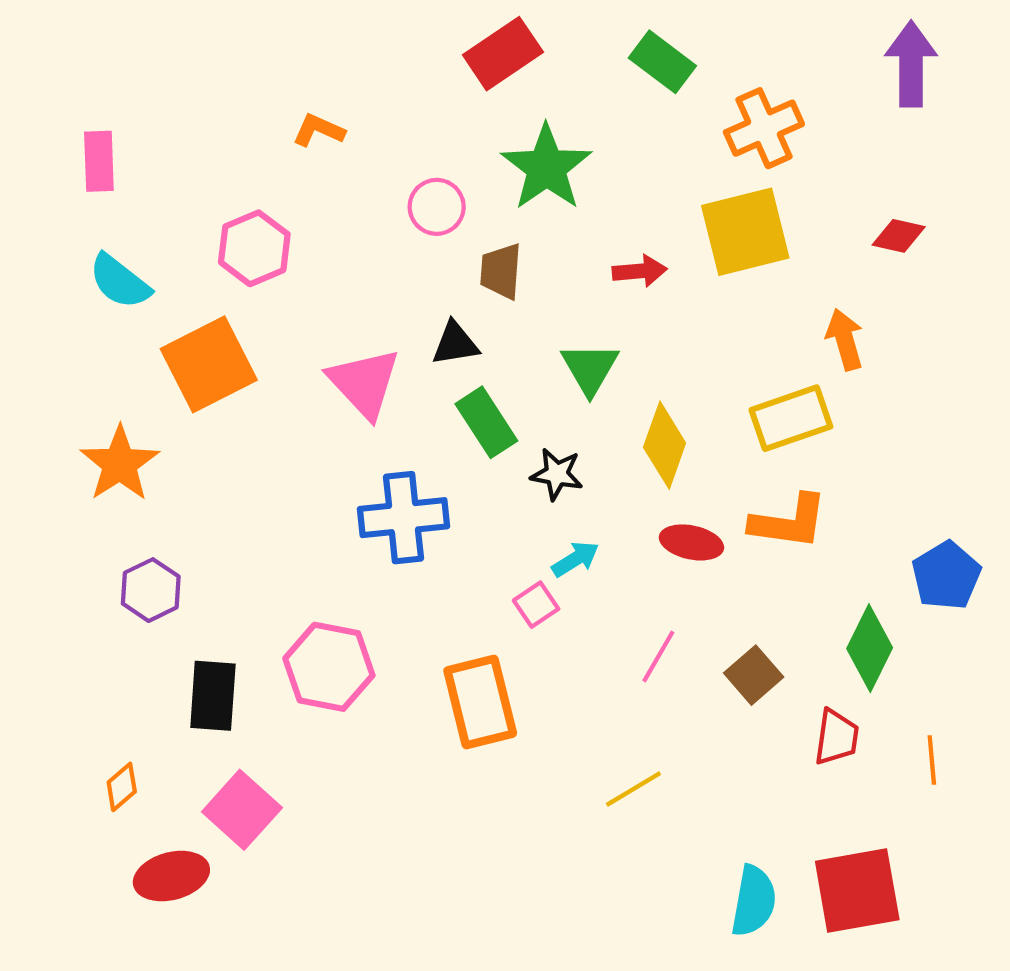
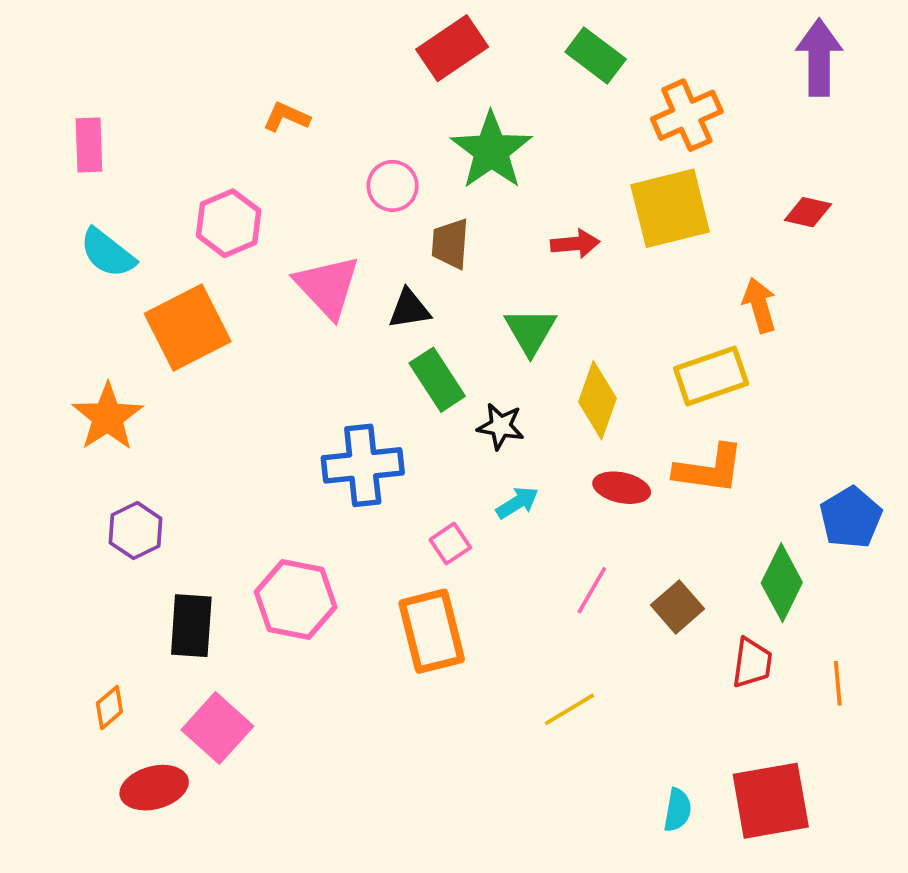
pink triangle: (364, 383) -> (327, 287), moved
pink square: (536, 605) -> (450, 544), moved
cyan semicircle: (754, 901) -> (678, 810), size x0.7

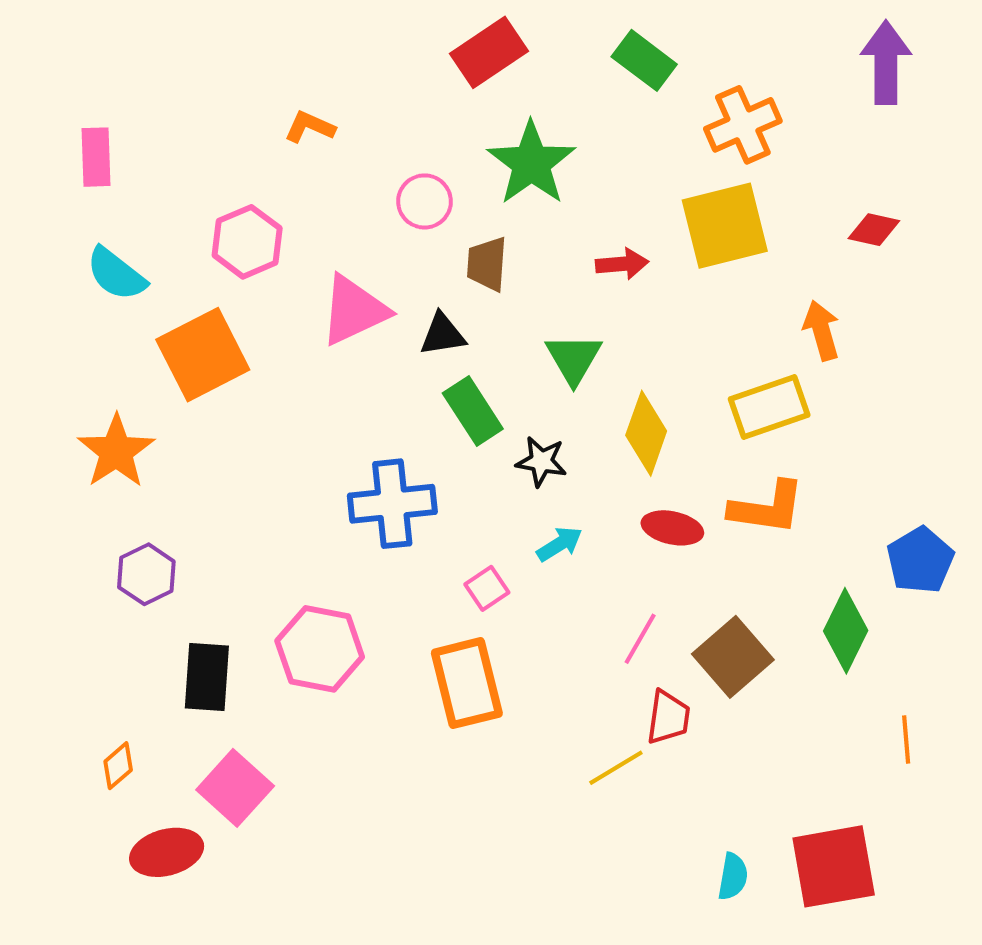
pink triangle: (327, 287) -> (354, 310), turned 48
brown square: (678, 607) -> (733, 657), size x1.4
red trapezoid: (752, 663) -> (668, 717), moved

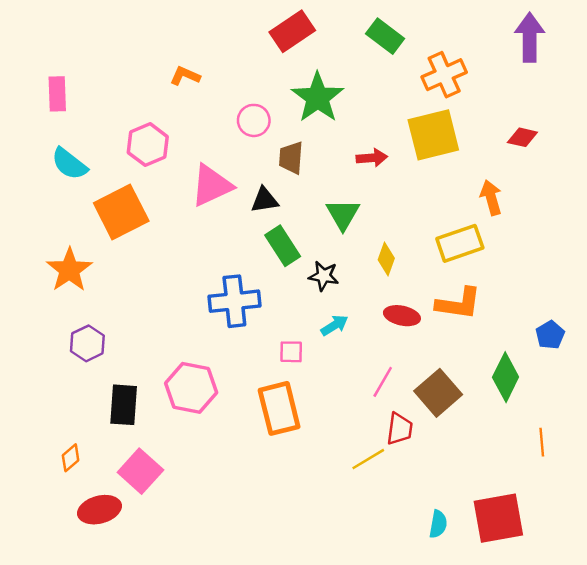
yellow diamond: (646, 433) -> (386, 259), size x0.7
blue pentagon: (920, 560) -> (550, 335), size x0.7
pink square: (487, 588) -> (291, 352), turned 35

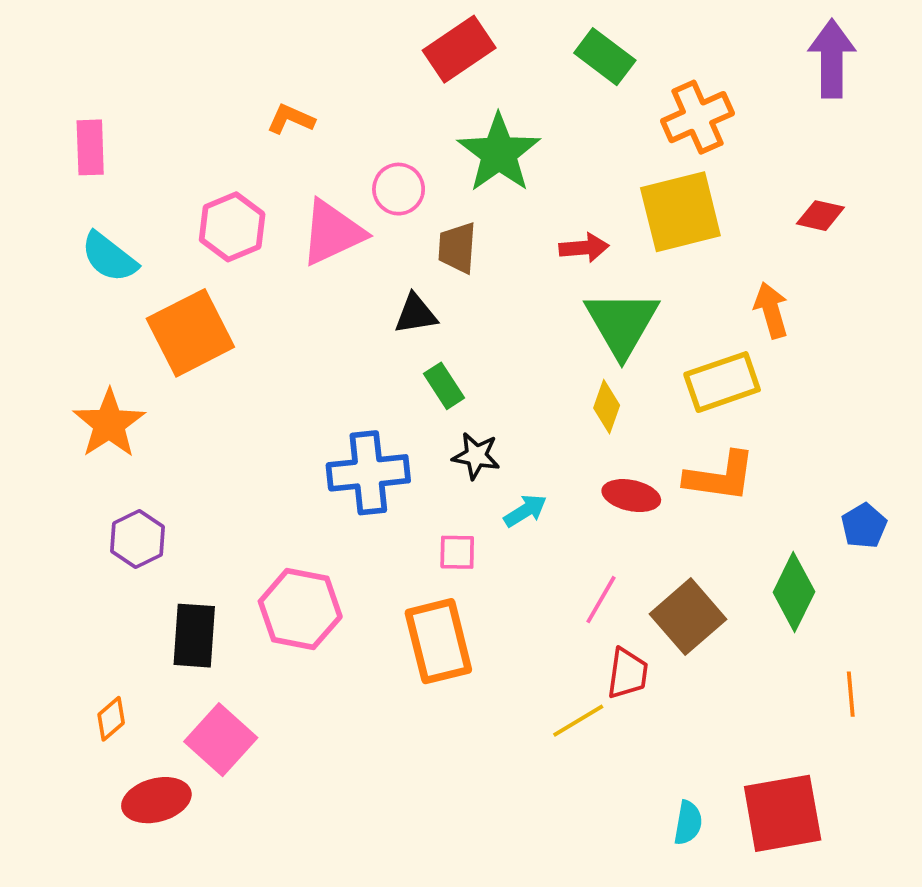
pink triangle: (212, 185) -> (332, 233), moved
green triangle: (343, 214) -> (622, 323), moved, size x1.4
green rectangle: (283, 246) -> (444, 386), size x0.7
black star: (324, 276) -> (476, 456), moved

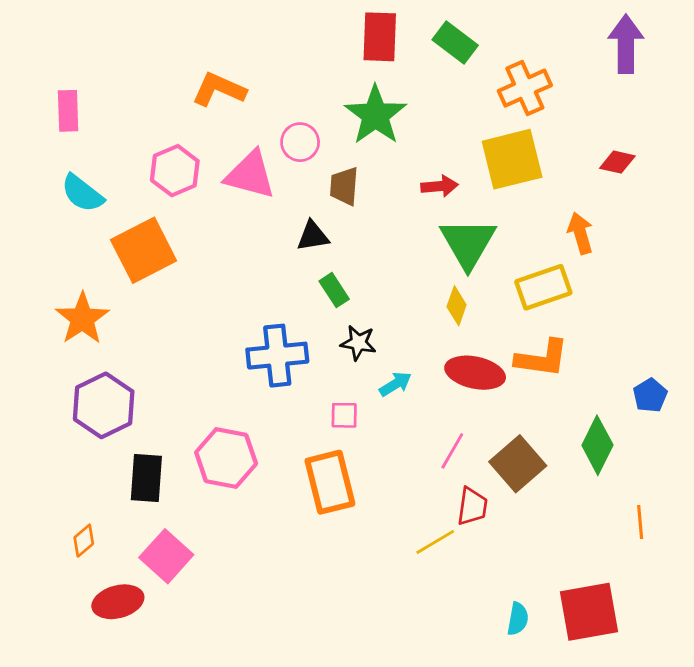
red rectangle: (459, 49) -> (380, 37), moved, turned -54
orange L-shape: (291, 119) -> (219, 89), size x1.5
pink triangle: (332, 233) -> (250, 175), turned 40
red ellipse: (631, 496) -> (475, 373), size x1.4
purple hexagon: (138, 539) -> (104, 405), size x1.5

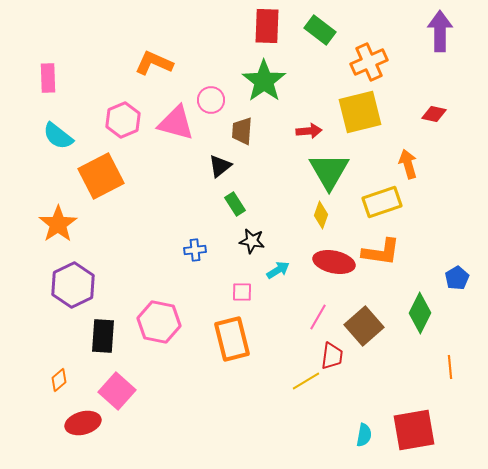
black triangle: (313, 236) -> (220, 166), turned -30
blue cross: (277, 356) -> (195, 250), size x0.5

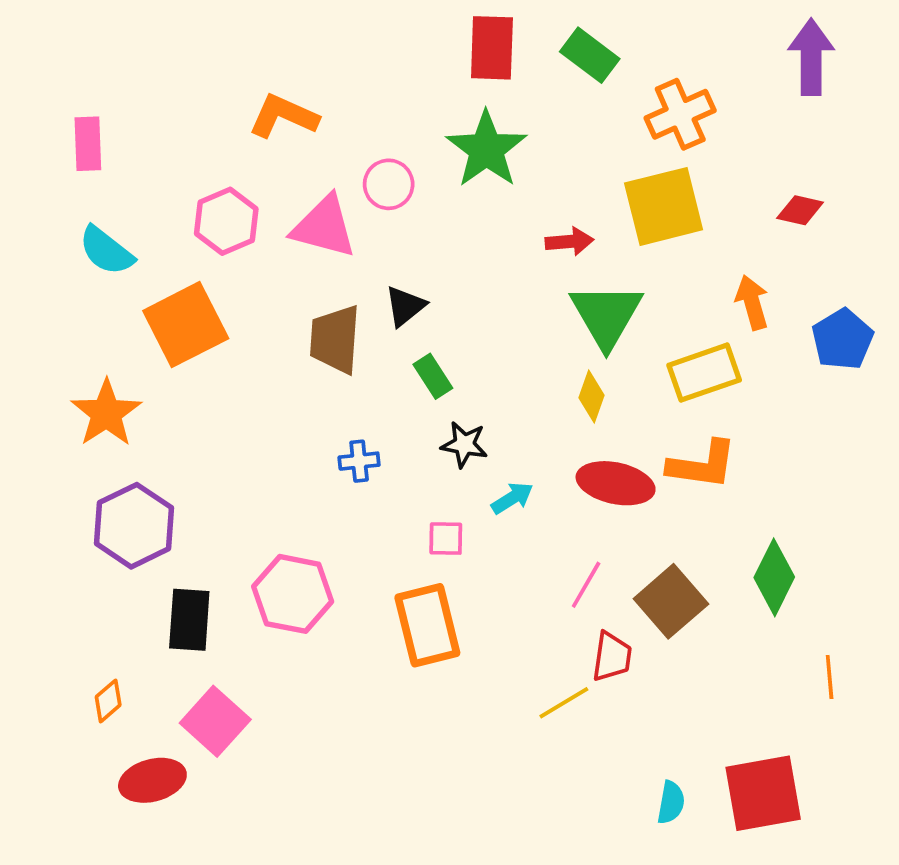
brown trapezoid: (242, 131) -> (335, 339), moved, size x1.4
blue pentagon: (457, 278) -> (843, 339), moved, size x1.4

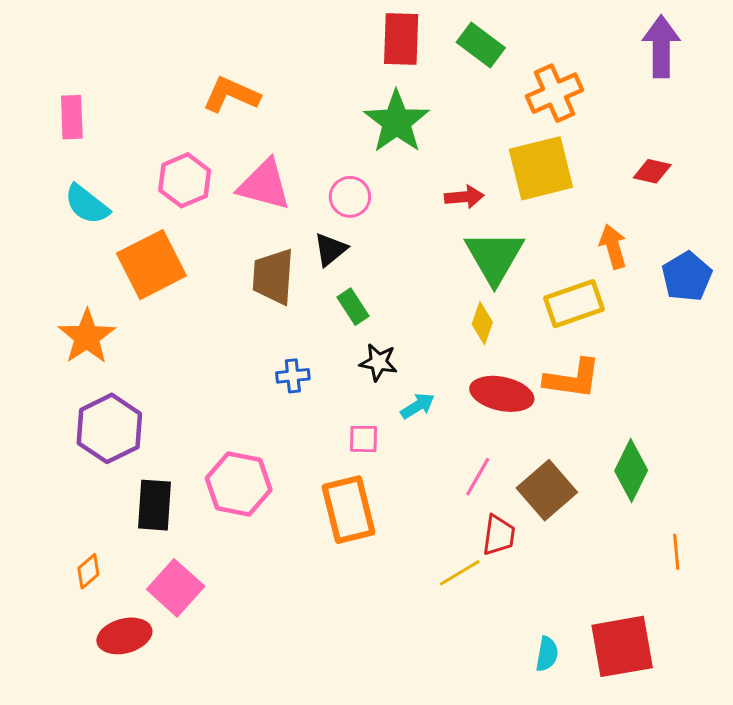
pink circle: (389, 184) -> (350, 197), moved

